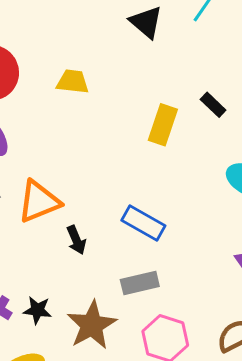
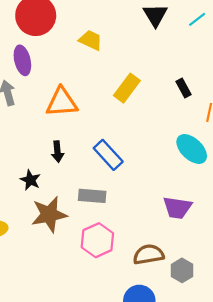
yellow rectangle: (163, 125) -> (127, 88), moved
orange triangle: (39, 202) -> (62, 102), moved
black star: (37, 310) -> (30, 180), moved

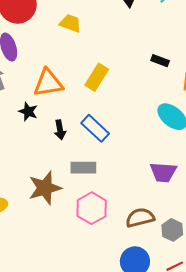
yellow rectangle: (127, 88) -> (97, 77), moved
black rectangle: (183, 88) -> (160, 61), turned -36
black arrow: (58, 152) -> (60, 130), moved
black star: (30, 180) -> (28, 112), moved

